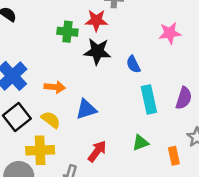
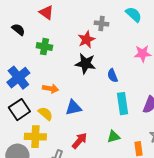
red star: (96, 20) -> (87, 40), turned -30
green cross: (67, 32) -> (44, 47), moved

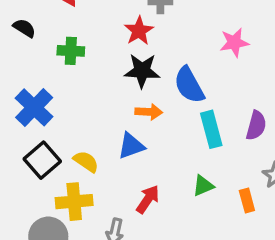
blue semicircle: (113, 76) -> (189, 85), size x1.6
orange arrow: (50, 89) -> (149, 112), moved

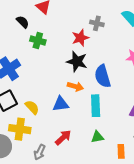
black semicircle: (24, 28) -> (23, 22), moved
cyan rectangle: (211, 129) -> (96, 106), moved

